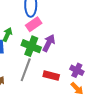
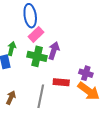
gray line: (26, 70) -> (41, 96), moved
orange arrow: (77, 88) -> (89, 91), size x1.6

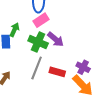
purple arrow: (54, 51) -> (56, 39), turned 102
gray line: (41, 96) -> (37, 68), moved

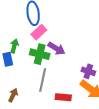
red rectangle: (57, 72) -> (63, 97), moved

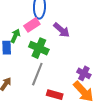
pink rectangle: (39, 32) -> (32, 25), moved
purple arrow: (56, 48) -> (62, 30), moved

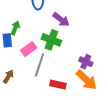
pink rectangle: (32, 25) -> (29, 49), moved
green cross: (39, 48) -> (51, 40), moved

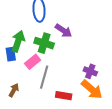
green arrow: (15, 28) -> (18, 41), size x1.5
green cross: (51, 40) -> (44, 43), moved

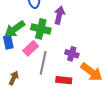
purple arrow: (63, 31) -> (59, 15), turned -108
green arrow: (18, 41) -> (15, 29), turned -140
purple cross: (90, 71) -> (72, 54), moved

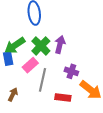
purple arrow: (59, 15) -> (60, 45), moved
green cross: (41, 29) -> (41, 46), turned 30

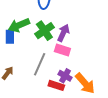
pink rectangle: (30, 65) -> (62, 50), moved, turned 49
purple cross: (71, 71) -> (65, 76), moved

